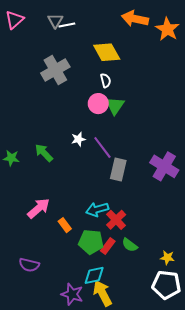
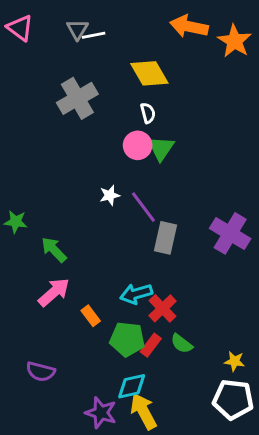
pink triangle: (14, 20) -> (20, 28), turned -42
green arrow: (44, 153) -> (54, 250), moved

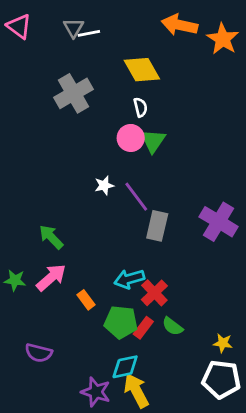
green star: (16, 222) -> (15, 280), moved

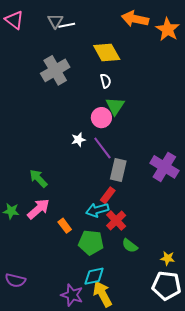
pink circle: (131, 138) -> (101, 118), moved
red rectangle: (143, 328) -> (108, 195), moved
purple semicircle: (39, 353) -> (15, 280), moved

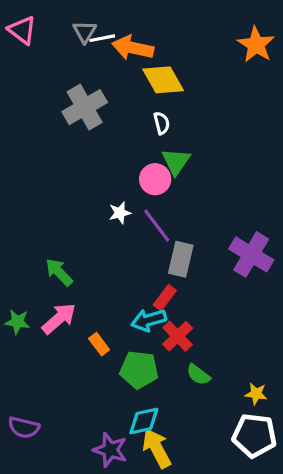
orange arrow: (135, 19) -> (133, 48), moved

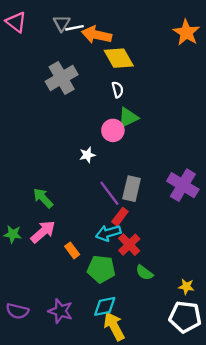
green triangle: (176, 162) -> (128, 118), turned 30
purple line: (157, 226) -> (109, 193), moved
purple star: (110, 450) -> (60, 311), moved

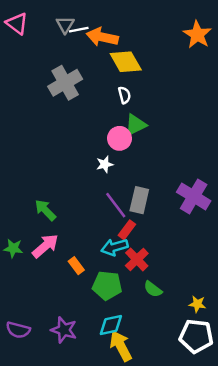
white star: (87, 155) -> (105, 164), moved

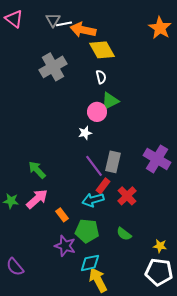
red cross: (137, 259) -> (127, 196), moved
purple semicircle: (18, 330) -> (15, 267), turned 36
purple star: (64, 330) -> (65, 246), moved

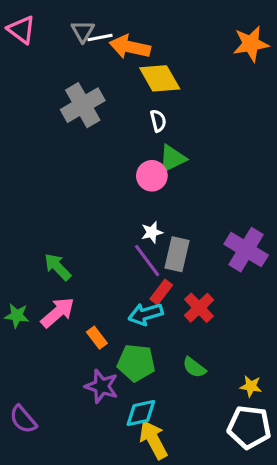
orange star: (160, 28) -> (251, 44), turned 30
white star: (85, 133) -> (152, 232), moved

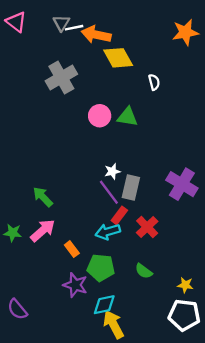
white semicircle: (158, 121) -> (154, 82), moved
green triangle: (172, 158) -> (127, 117), turned 35
pink circle: (152, 176) -> (100, 116), moved

